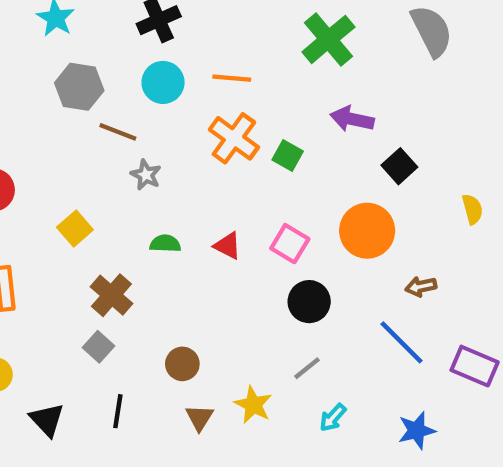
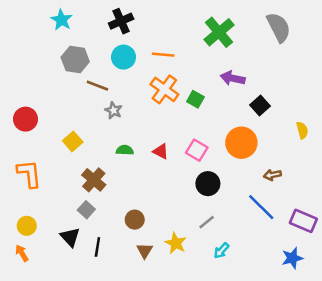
black triangle: (47, 420) -> (70, 237), moved
blue star: (417, 430) -> (292, 258), moved

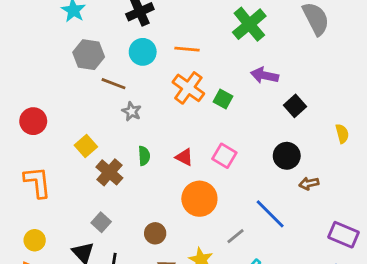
orange circle: (241, 143) -> (199, 199), moved
green semicircle: (125, 150) -> (144, 156), turned 84
brown cross: (94, 180) -> (109, 172), moved
black circle: (208, 184) -> (287, 156), moved
blue line: (261, 207) -> (270, 214), moved

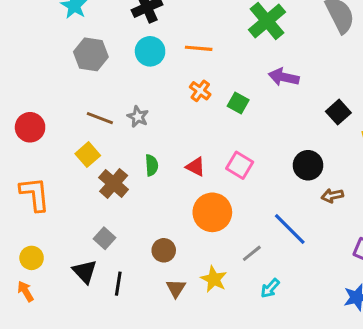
brown line: (114, 84) -> (100, 118), moved
orange cross: (188, 88) -> (200, 91), size x0.6
black square: (295, 106) -> (338, 112), moved

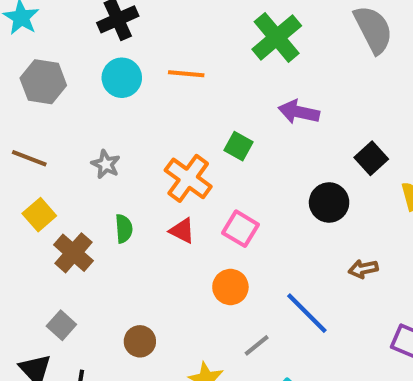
orange cross: (200, 91) -> (188, 178), moved, size x1.6
brown line: (100, 118) -> (29, 158), moved
black circle: (308, 165) -> (329, 202), moved
orange circle: (212, 212) -> (230, 287), moved, size x0.7

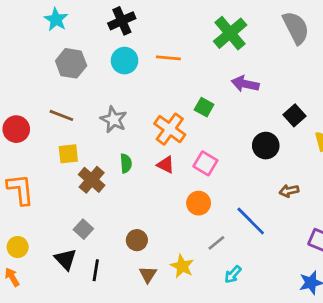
gray star: (106, 164) -> (114, 120), size x1.4
yellow square: (39, 215) -> (68, 154), turned 35

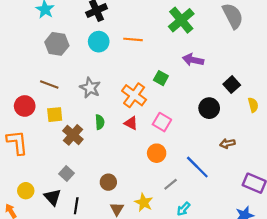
red circle: (16, 129) -> (25, 106), moved
yellow circle: (18, 247) -> (26, 191), moved

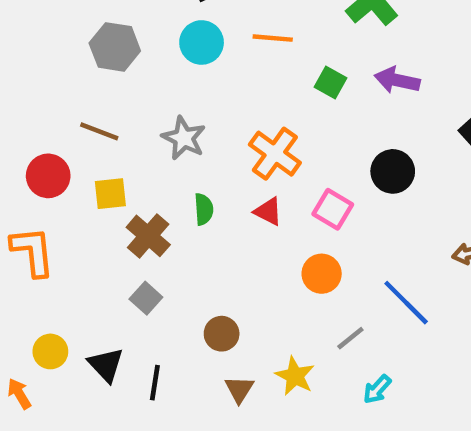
green square: (161, 78) -> (330, 82), moved
black circle: (209, 108) -> (393, 171), moved
gray square: (67, 174) -> (146, 298), moved

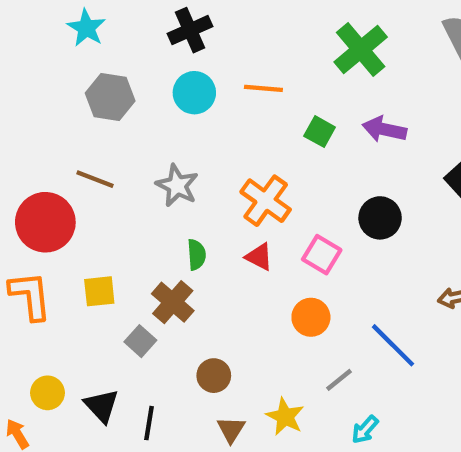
red circle: (48, 176) -> (45, 222), size x1.4
yellow square: (110, 194) -> (99, 291), moved
brown cross: (148, 236) -> (173, 302), moved

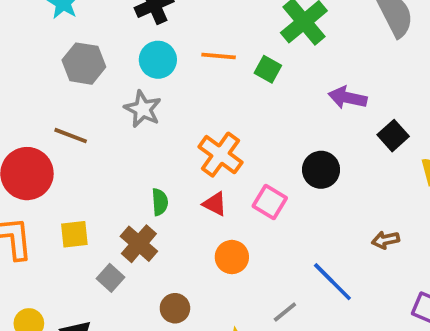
purple arrow: (384, 129) -> (348, 98), moved
green square: (320, 132) -> (268, 69), moved
gray star: (177, 186) -> (143, 109), moved
orange circle: (311, 317) -> (232, 257), moved

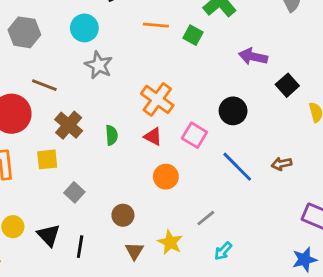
cyan circle: (158, 60) -> (84, 28), moved
gray hexagon: (84, 64) -> (24, 32), moved
brown cross: (139, 244) -> (69, 125), moved
blue line: (332, 282) -> (237, 167), moved

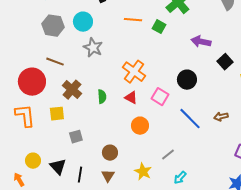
gray hexagon: (24, 32) -> (53, 26), moved
gray square: (74, 192) -> (76, 137), turned 32
brown triangle: (134, 251) -> (108, 176), moved

